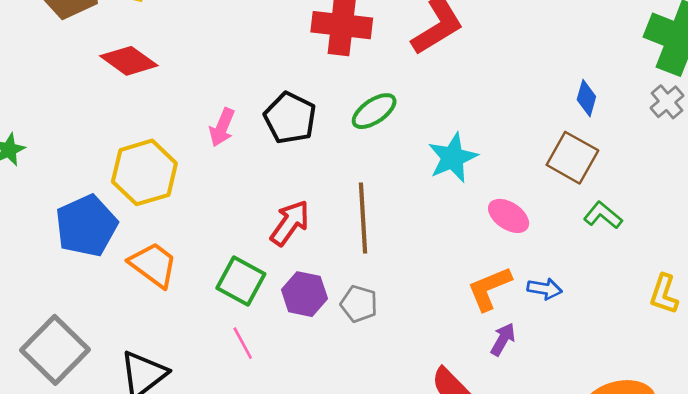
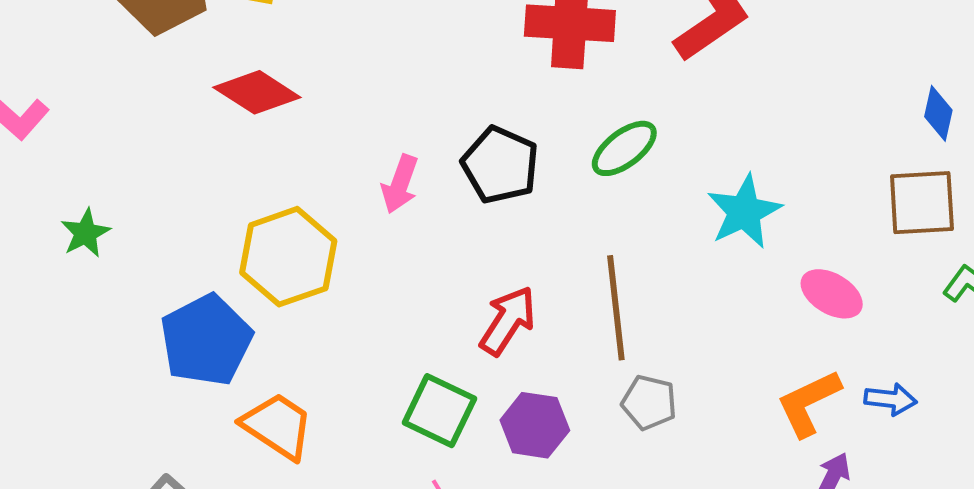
brown square: (572, 158) -> (922, 203), turned -30
orange trapezoid: (153, 265) -> (278, 426), moved
gray pentagon: (359, 304) -> (649, 402), moved

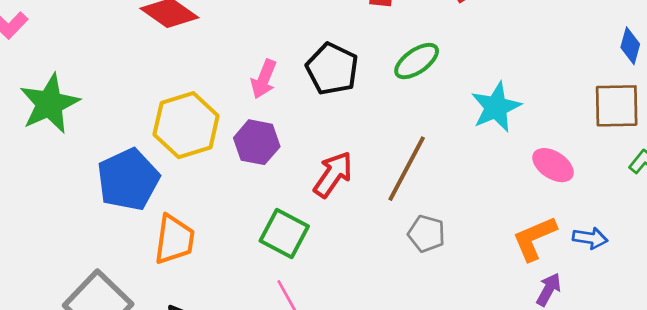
green star: (85, 233) -> (49, 104), size x1.8
brown line: (616, 308) -> (407, 169), turned 32
purple hexagon: (535, 425) -> (257, 142), moved
orange trapezoid: (278, 426) -> (174, 239), turned 62

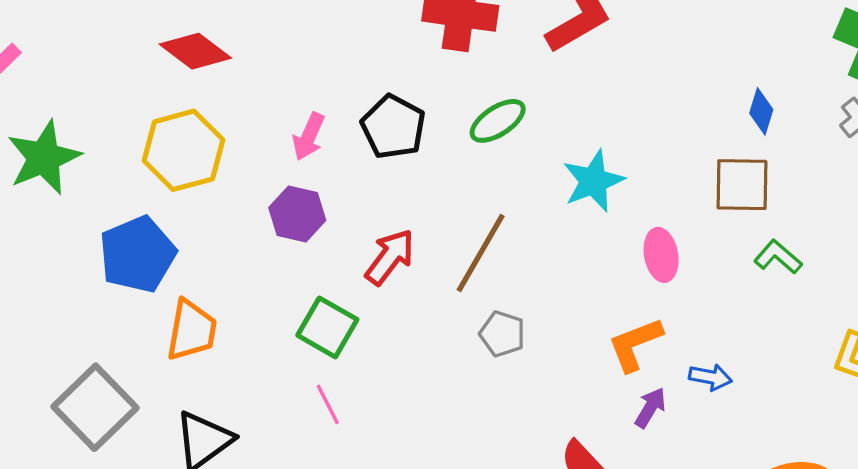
yellow hexagon: (186, 125) -> (183, 150), moved
pink ellipse: (553, 165) -> (661, 255), turned 45
blue arrow: (590, 238) -> (710, 377), moved

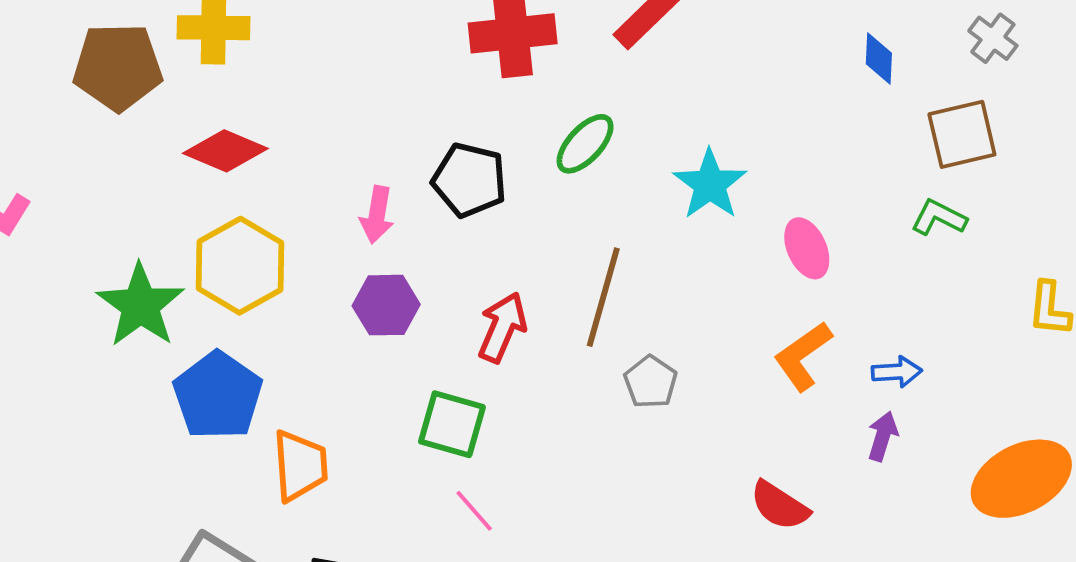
green star: (44, 158) -> (140, 305), moved
brown square: (742, 185) -> (962, 134), moved
gray pentagon: (502, 334) -> (651, 382), turned 30
purple arrow: (650, 408) -> (883, 436), moved

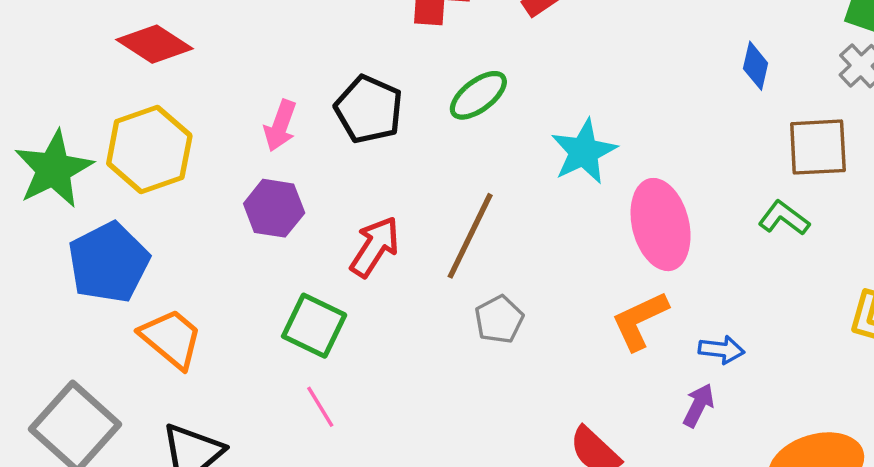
pink ellipse: (807, 248) -> (661, 225), size x1.6
orange trapezoid: (300, 466) -> (171, 338), turned -56

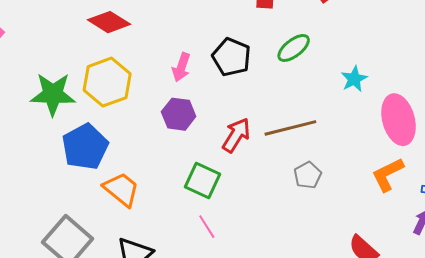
cyan star: (584, 152) -> (354, 79), size x0.7
green star: (54, 169) -> (53, 94), turned 30
brown line: (470, 236) -> (290, 128), turned 51

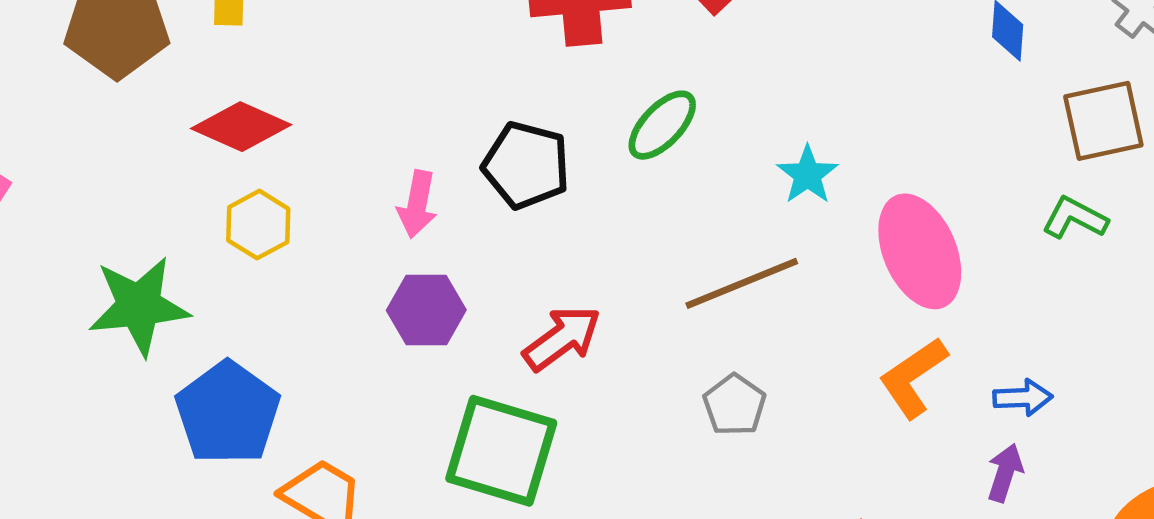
yellow hexagon: (107, 82) -> (258, 225), moved, size x0.6
brown line: (290, 128) -> (742, 283), moved
red arrow: (236, 135) -> (562, 338), turned 30
green square: (203, 181) -> (501, 451), size x1.4

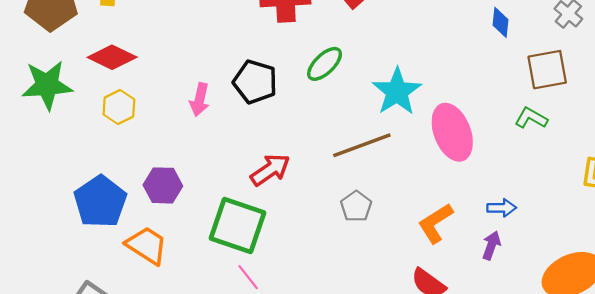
cyan star: (807, 175) -> (397, 92), size x1.6
green star: (139, 306) -> (47, 85), moved
purple hexagon: (426, 310) -> (163, 185), moved
orange L-shape: (913, 378) -> (435, 223), moved

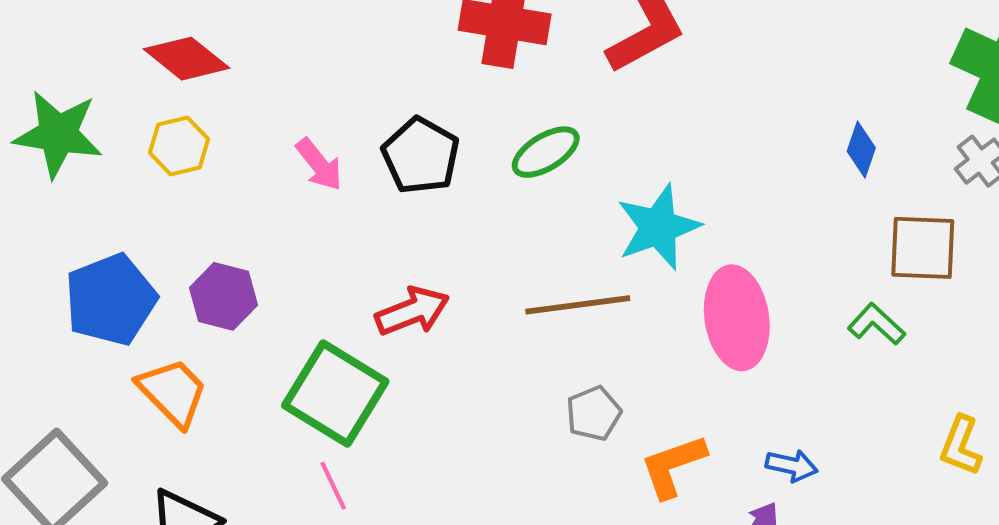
green star: (47, 85) -> (58, 134), moved
pink arrow: (200, 100) -> (319, 164), turned -64
gray pentagon: (356, 206) -> (594, 413), moved

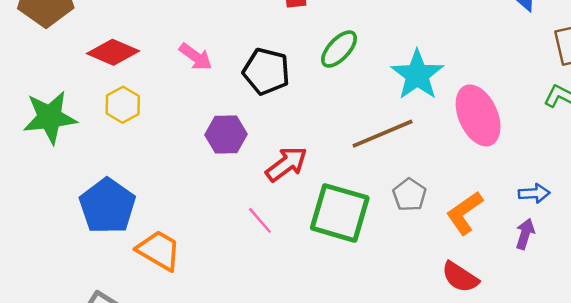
pink arrow: (319, 164) -> (196, 57), moved
purple hexagon: (223, 296) -> (226, 134), moved
green square: (335, 393) -> (340, 213), moved
pink line: (333, 486) -> (260, 220), moved

